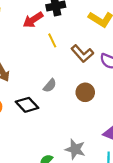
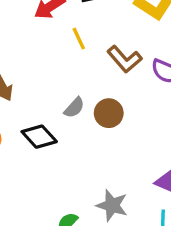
brown circle: (85, 92) -> (109, 113), moved

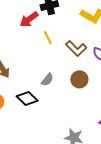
brown circle: (109, 113) -> (79, 79), moved

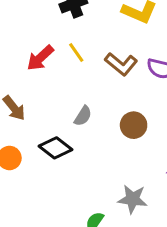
red arrow: (29, 19) -> (40, 58), moved
brown circle: (79, 79) -> (134, 125), moved

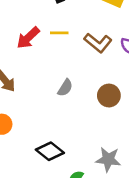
yellow line: (76, 52) -> (59, 33), turned -54
black diamond: (56, 148) -> (50, 151), moved

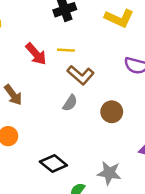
red arrow: (28, 38) -> (36, 54), turned -90
brown L-shape: (98, 43) -> (81, 75), moved

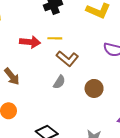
red arrow: (36, 54) -> (30, 42), turned -42

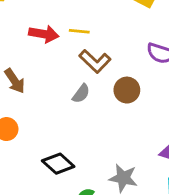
brown circle: (94, 88) -> (127, 90), moved

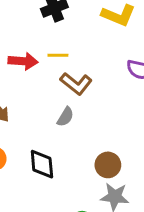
brown circle: (127, 90) -> (108, 165), moved
black diamond: (58, 164) -> (42, 164), moved, turned 48

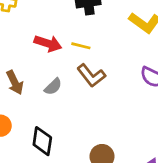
gray semicircle: (65, 117) -> (53, 87), moved

